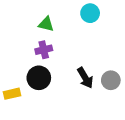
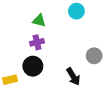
black arrow: (85, 78) -> (73, 77), moved
gray circle: (111, 80) -> (94, 56), moved

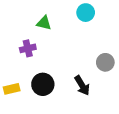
purple cross: (37, 42) -> (28, 48), moved
black circle: (33, 66) -> (43, 84), moved

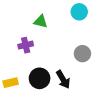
gray circle: (105, 62) -> (82, 54), moved
black arrow: (82, 85) -> (63, 79), moved

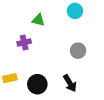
black circle: (40, 78) -> (37, 84), moved
black arrow: (63, 79) -> (70, 83), moved

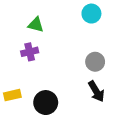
green triangle: (38, 20) -> (36, 25), moved
black arrow: (70, 83) -> (96, 91), moved

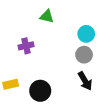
cyan circle: (91, 14) -> (86, 34), moved
green triangle: (36, 25) -> (47, 16), moved

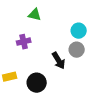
green triangle: (47, 16) -> (35, 15), moved
black arrow: (85, 81) -> (59, 61), moved

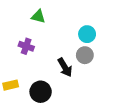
purple cross: (24, 42) -> (26, 46), turned 32

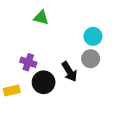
purple cross: (26, 46) -> (28, 62), moved
black circle: (41, 92) -> (44, 82), moved

